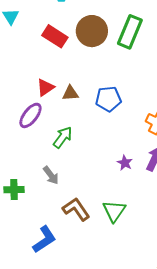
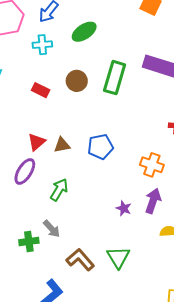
brown circle: (92, 31) -> (77, 81), size x0.7
red rectangle: (55, 36) -> (41, 90), size x0.7
green cross: (14, 190) -> (29, 241), moved

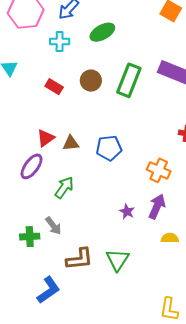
brown L-shape: (80, 260) -> (79, 259), turned 120

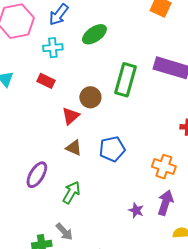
brown circle: (91, 81) -> (90, 97), moved
red rectangle: (54, 87) -> (46, 81), moved
red triangle: (46, 138) -> (71, 116), moved
brown triangle: (71, 143) -> (74, 148), turned 36

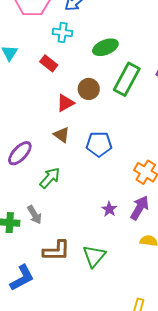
green ellipse: (94, 34) -> (105, 47), moved

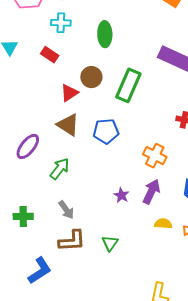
green ellipse: (105, 47) -> (105, 34), turned -65
green rectangle: (127, 79) -> (128, 85), moved
brown triangle: (62, 135) -> (68, 125), size x1.4
gray arrow: (35, 215) -> (66, 210), moved
green triangle: (94, 256) -> (110, 243), size x0.7

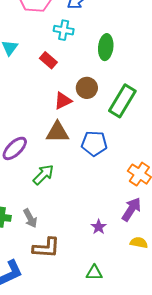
brown triangle: (68, 125) -> (57, 132), turned -40
purple star: (121, 195) -> (99, 227), moved
gray arrow: (66, 210) -> (30, 218), moved
green triangle: (110, 243) -> (94, 273), moved, turned 48

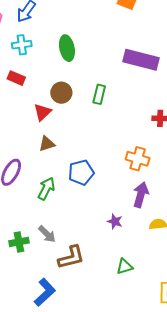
green rectangle: (122, 101) -> (99, 94), size x0.6
brown triangle: (57, 132) -> (47, 144), size x0.7
blue pentagon: (94, 143) -> (81, 172), moved

